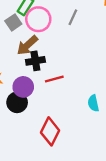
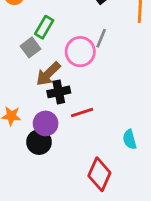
pink circle: (38, 19) -> (80, 52), moved
red diamond: (50, 131) -> (99, 174), moved

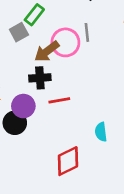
gray line: (101, 38) -> (87, 32), turned -36
brown arrow: (48, 74) -> (47, 51), moved
red diamond: (99, 174) -> (68, 161), turned 32

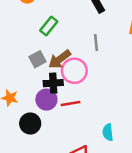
gray square: (19, 32) -> (38, 59), moved
pink circle: (65, 42) -> (74, 71), moved
purple circle: (23, 106) -> (46, 100), moved

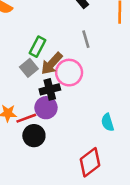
green rectangle: (49, 26) -> (38, 47), moved
red line: (71, 104) -> (26, 118), moved
cyan semicircle: (108, 132) -> (108, 122), moved

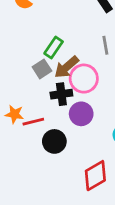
purple circle: (46, 108) -> (81, 114), moved
black circle: (34, 136) -> (54, 141), moved

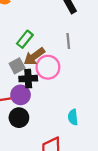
gray square: (42, 69) -> (17, 66), moved
purple circle: (81, 114) -> (21, 95), moved

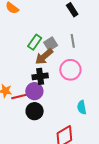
gray square: (17, 66) -> (51, 44), moved
pink circle: (48, 67) -> (70, 70), moved

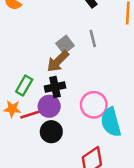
green rectangle: (35, 42) -> (24, 85), moved
pink circle: (70, 70) -> (94, 105), moved
cyan semicircle: (82, 107) -> (111, 122), size x1.6

